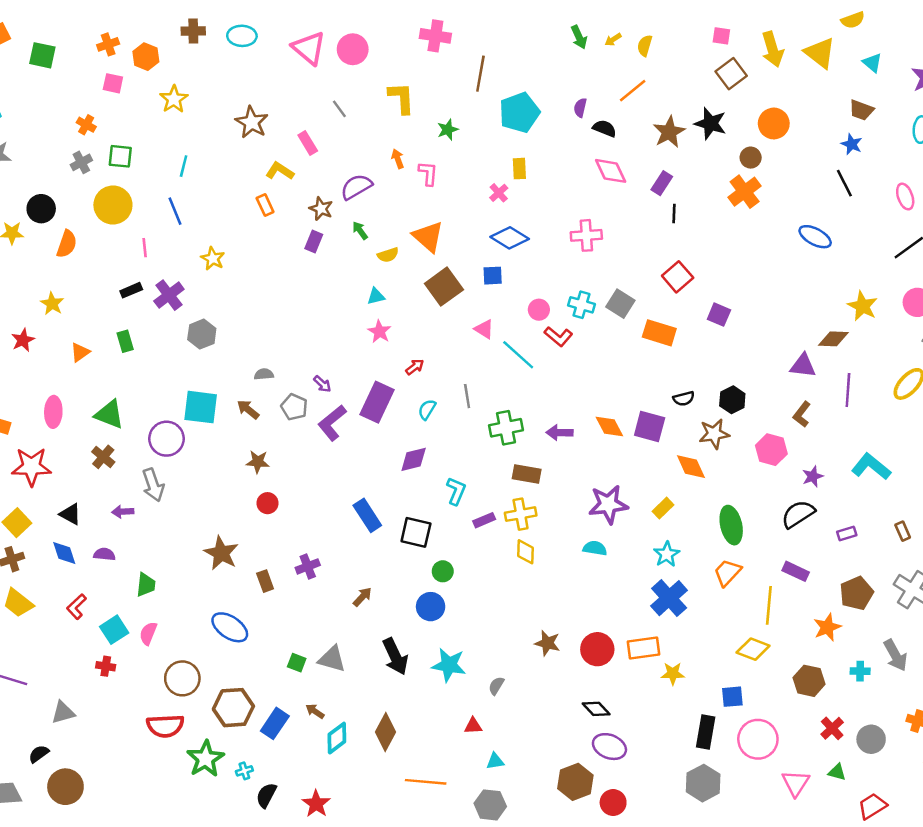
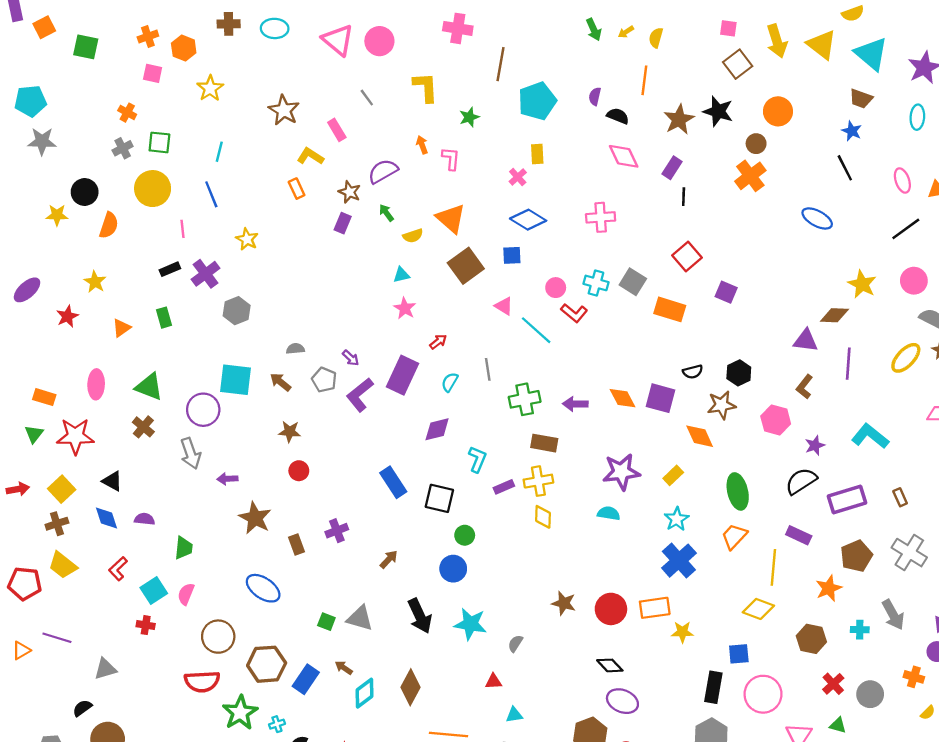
cyan triangle: (872, 63) -> (871, 54), size x1.8
orange line: (633, 91) -> (644, 80), turned -44
purple arrow: (123, 512) -> (227, 479), moved
purple rectangle: (847, 534) -> (847, 500), size x2.0

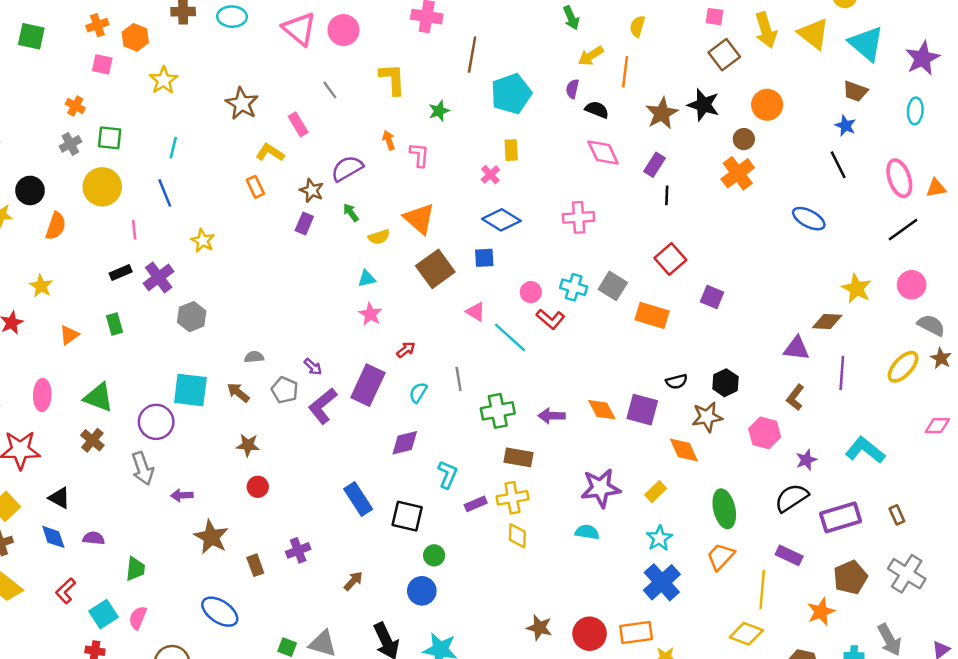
yellow arrow: (626, 32) -> (591, 56), moved, size x1.5
pink ellipse: (902, 180) -> (899, 178), size x1.4

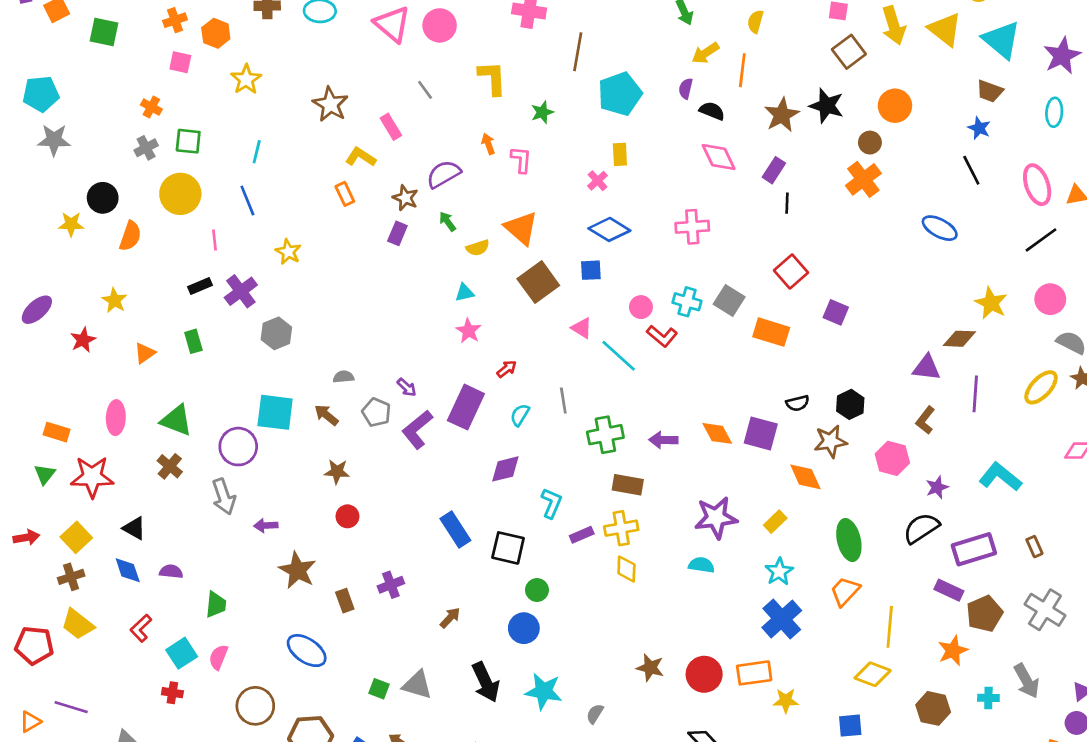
purple rectangle: (789, 555) -> (949, 590), moved

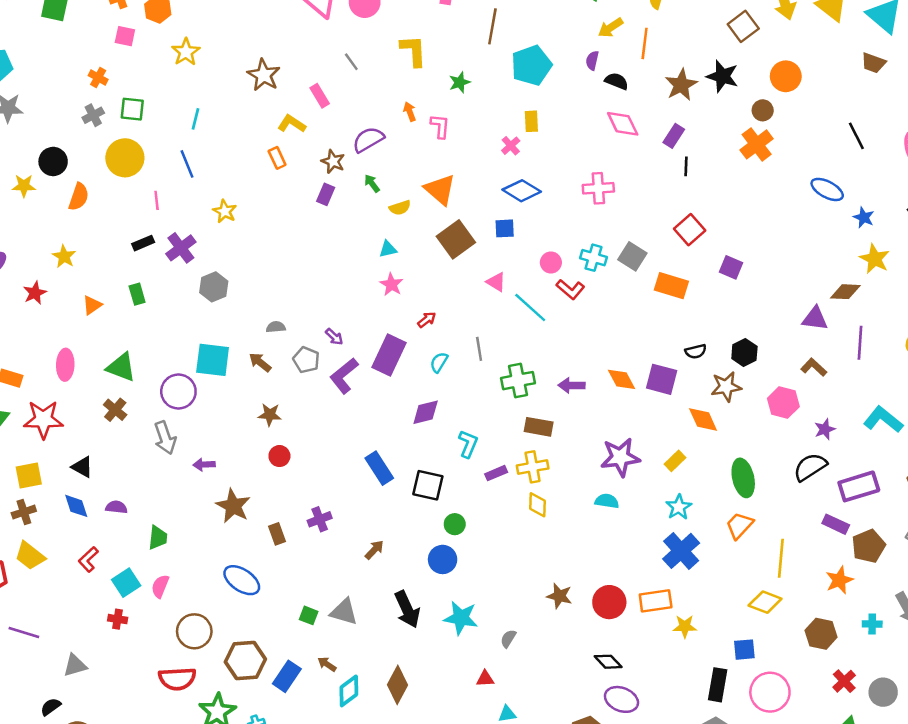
blue star: (979, 128) -> (864, 217), moved
brown L-shape: (925, 420) -> (814, 367), turned 95
yellow square: (76, 537) -> (29, 475), turned 32

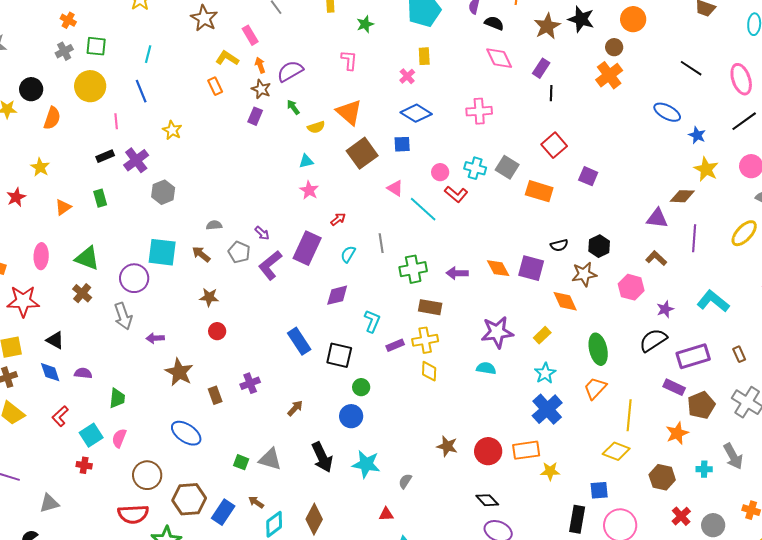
orange arrow: (410, 112) -> (260, 65), moved
black line: (856, 136) -> (691, 68), turned -30

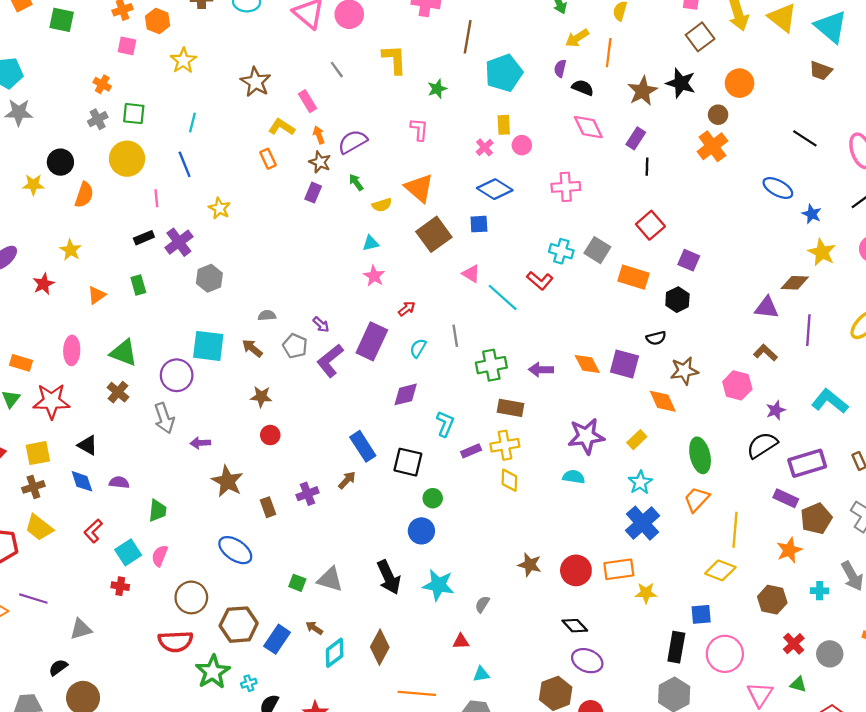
pink circle: (440, 172) -> (522, 145), moved
black hexagon: (599, 246) -> (677, 300), moved
brown arrow: (295, 408) -> (347, 480), moved

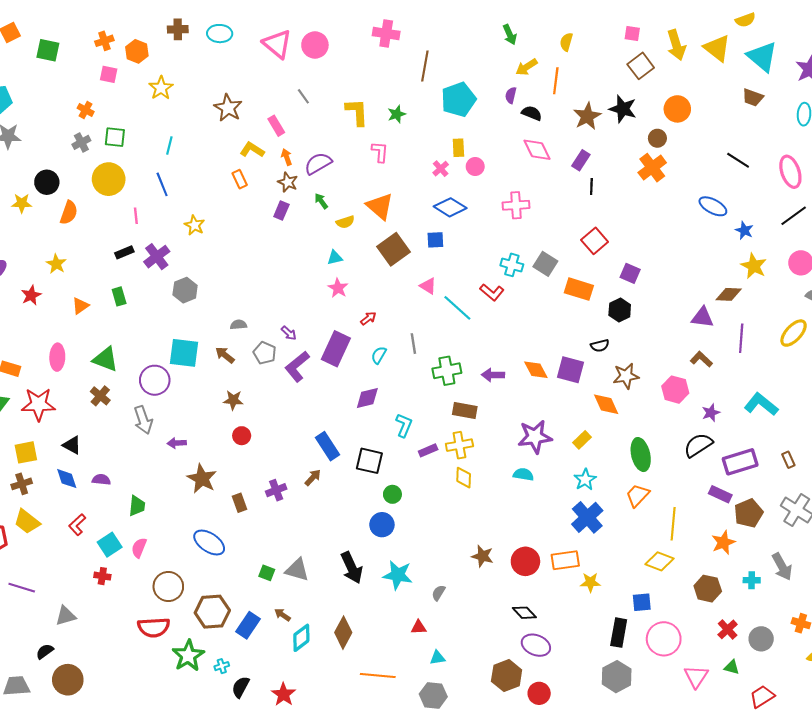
yellow L-shape: (394, 59) -> (357, 112), moved

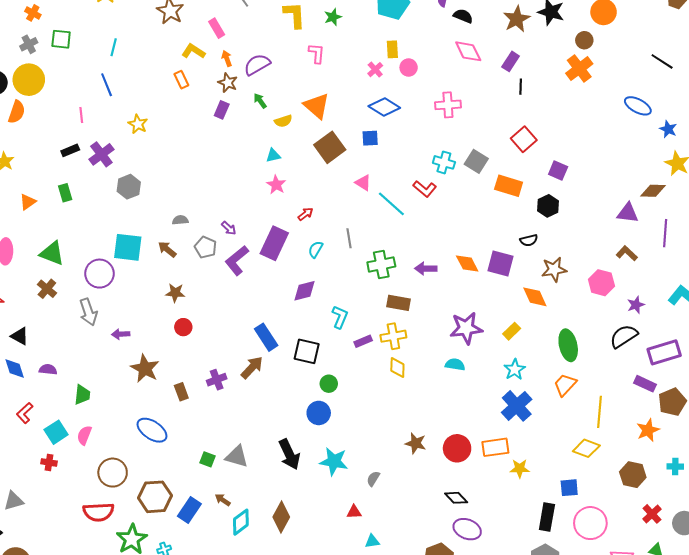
yellow circle: (109, 179) -> (29, 80), moved
brown arrow: (313, 478) -> (252, 368), size x1.4

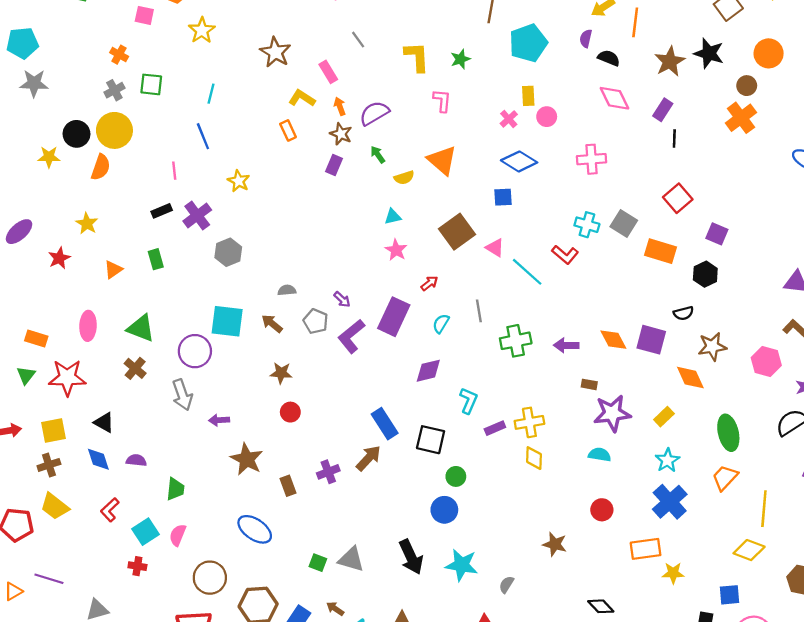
brown square: (330, 147) -> (457, 232), moved
brown rectangle: (398, 303) -> (589, 384), moved, size x0.6
red circle: (457, 448) -> (602, 510), moved, size x0.7

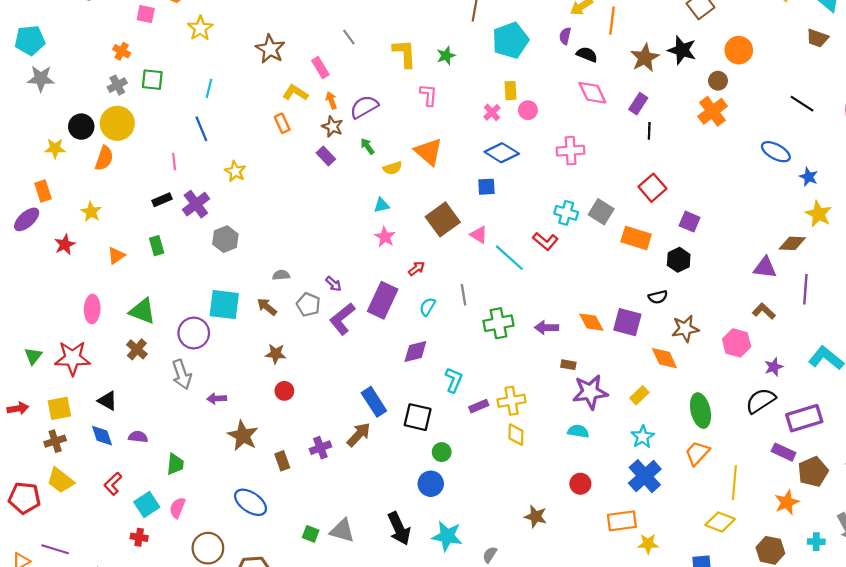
purple rectangle: (334, 165) -> (326, 156), turned -66
orange rectangle: (36, 338) -> (43, 191), moved, turned 55

